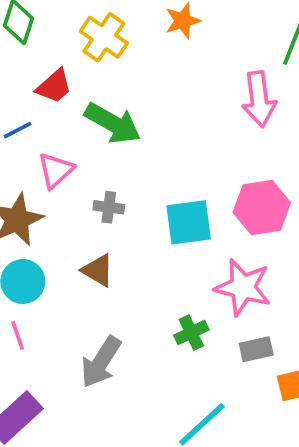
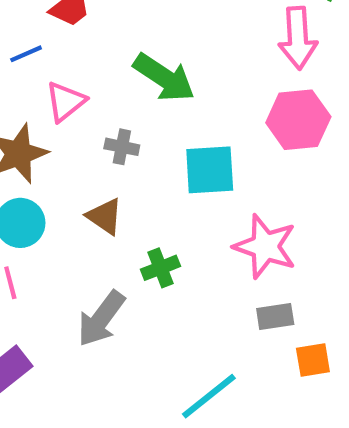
green arrow: (113, 123) -> (164, 78), moved
pink hexagon: (262, 207) -> (298, 120), moved
green cross: (191, 333) -> (160, 268), moved

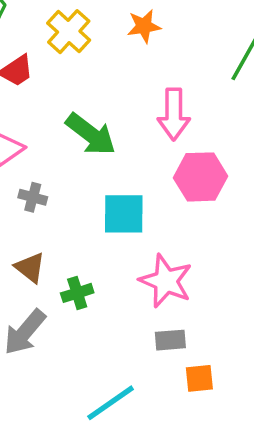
pink arrow: (298, 38) -> (174, 114), moved
gray cross: (122, 147) -> (33, 197), moved
brown triangle: (105, 216) -> (30, 268), moved

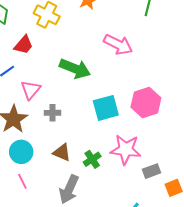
pink arrow: (174, 114) -> (118, 45), turned -48
pink hexagon: (201, 177) -> (146, 103), moved
pink star: (166, 281) -> (126, 149), moved

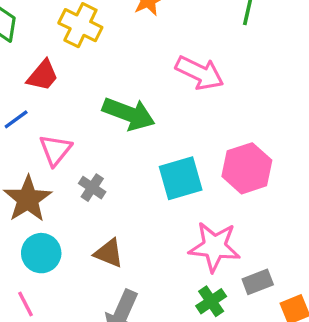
gray cross: (52, 113) -> (92, 188), turned 35
green cross: (92, 159) -> (211, 301), moved
pink line: (22, 181) -> (26, 304), moved

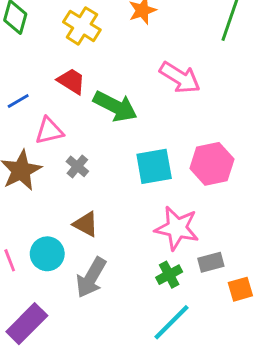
red trapezoid: (43, 75) -> (71, 81), moved, turned -104
pink triangle: (55, 150) -> (49, 131), turned 32
cyan circle: (41, 253) -> (47, 254), moved

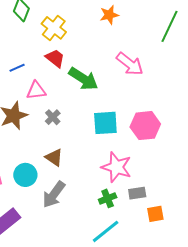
yellow cross: (82, 26) -> (54, 28), moved

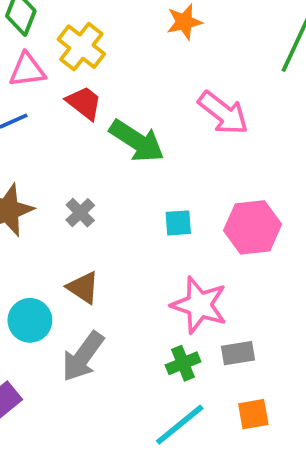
pink triangle: (36, 91) -> (27, 70), moved
cyan square: (105, 123) -> (178, 223), size x0.6
orange square: (155, 214) -> (253, 414), moved

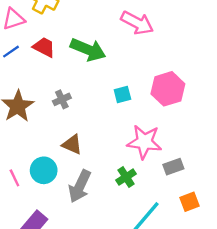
red trapezoid: (84, 103) -> (44, 47), moved
gray cross: (80, 213) -> (62, 99), turned 30
green cross: (183, 363) -> (126, 177), moved

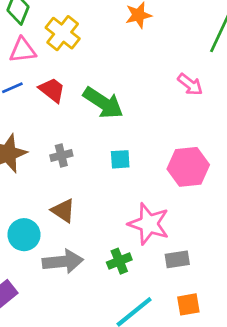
pink arrow: (137, 23) -> (190, 84), moved, size x0.7
cyan square: (122, 95) -> (120, 159), moved
gray arrow: (80, 186) -> (63, 262), turned -132

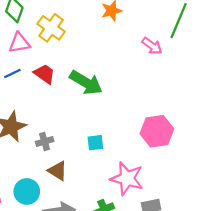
pink arrow: (190, 84) -> (152, 46), moved
gray cross: (61, 155) -> (45, 141), moved
cyan square: (120, 159) -> (95, 143), moved

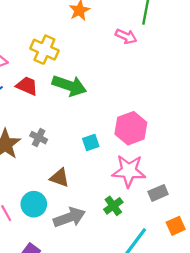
yellow cross: (51, 28) -> (44, 50), moved
pink hexagon: (157, 131) -> (131, 128), moved
gray cross: (45, 141) -> (39, 138), moved, turned -35

